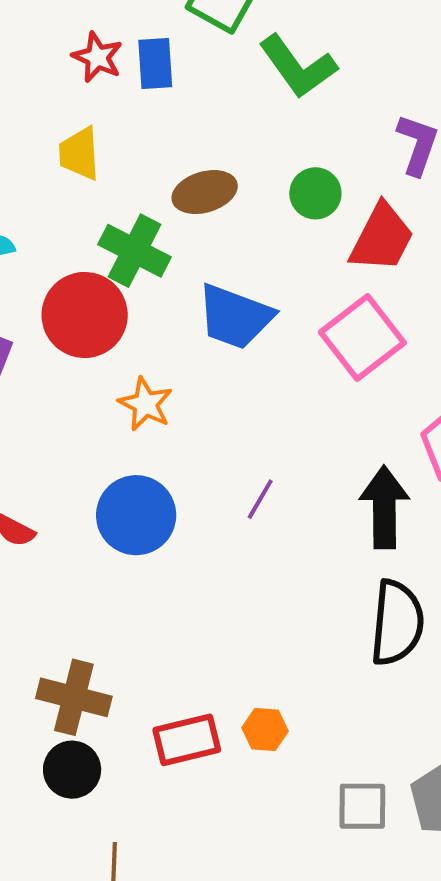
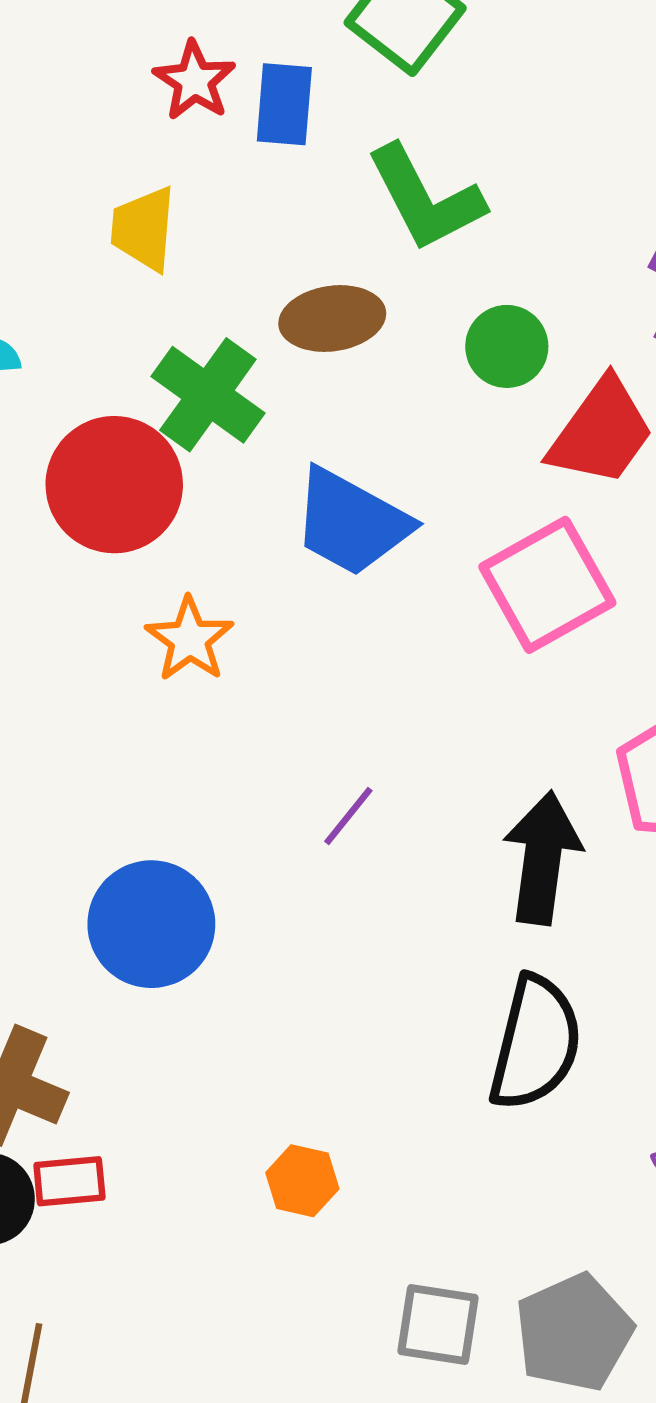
green L-shape: (298, 67) -> (425, 198), moved
blue circle: (136, 515) -> (151, 924), moved
red rectangle: (187, 740) -> (69, 1181), moved, size x0.7

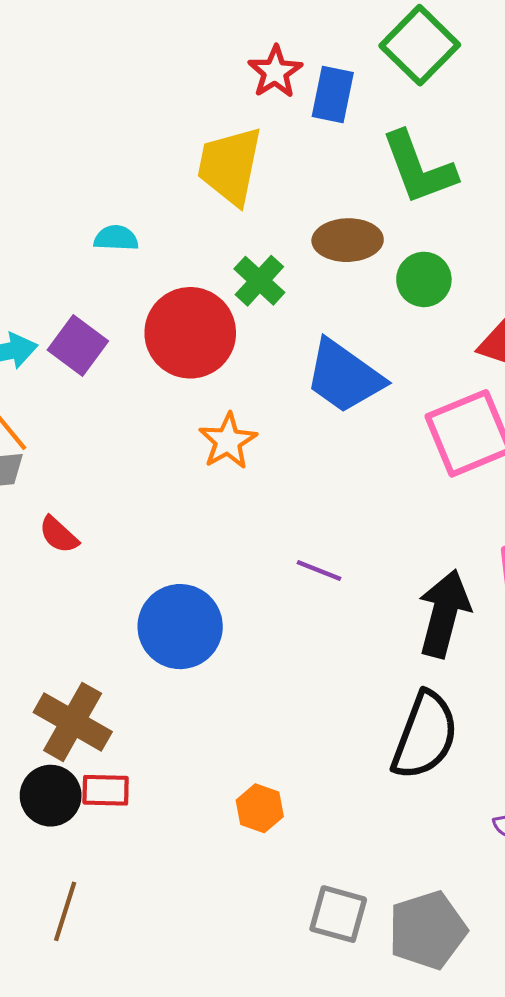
yellow trapezoid: (144, 229) -> (230, 166), size x1.4
green circle: (507, 346) -> (424, 279), moved
green cross: (208, 395) -> (259, 281), size x0.7
purple line: (348, 816) -> (319, 571), turned 66

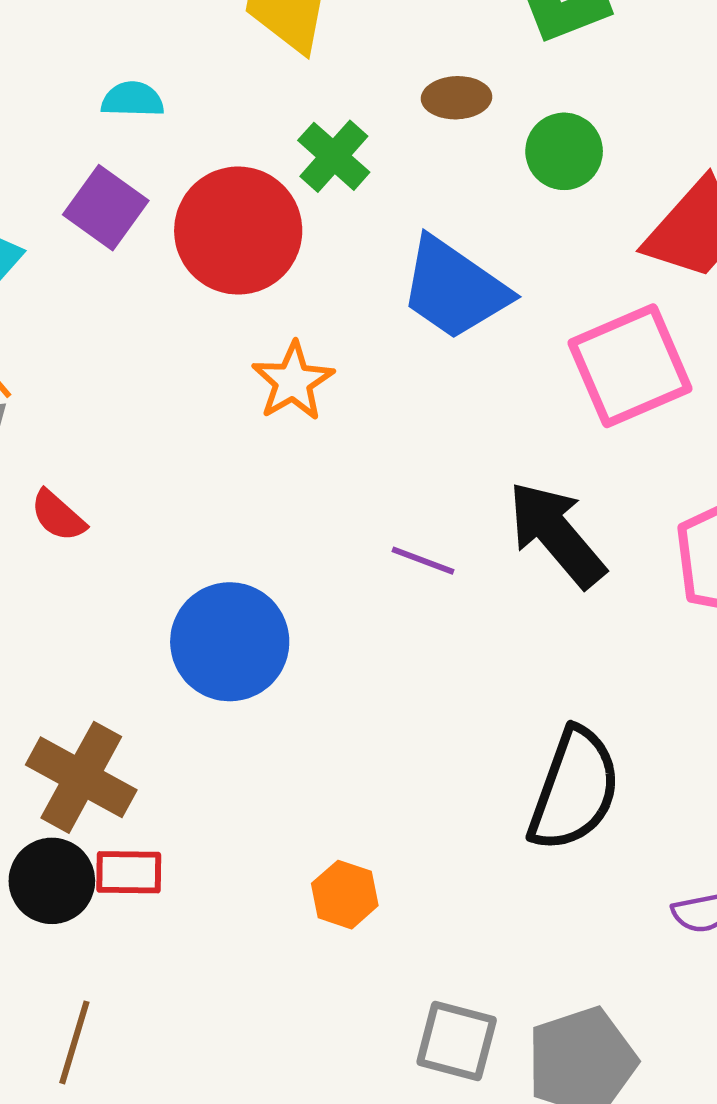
brown ellipse: (348, 240) -> (457, 98), size x0.7
purple square: (78, 345) -> (106, 208), moved
black arrow: (444, 614) -> (556, 534), moved, turned -54

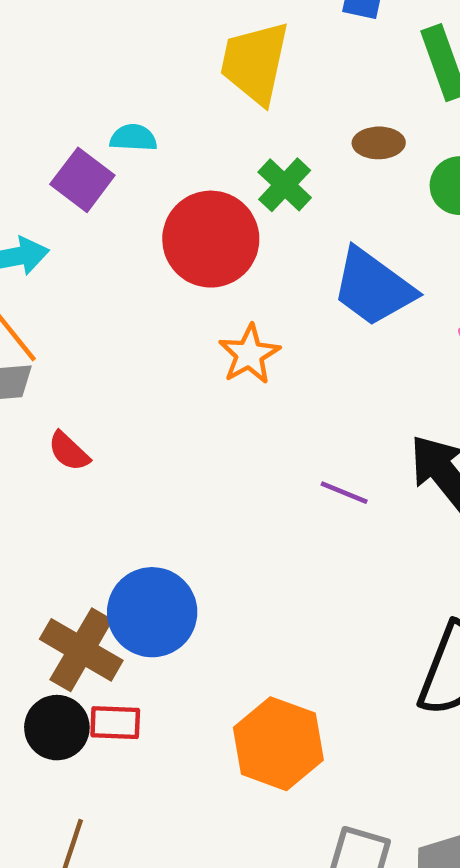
purple square: (106, 208) -> (82, 180), moved
blue circle: (230, 642) -> (152, 612), moved
orange hexagon: (345, 895) -> (278, 744), size x1.8

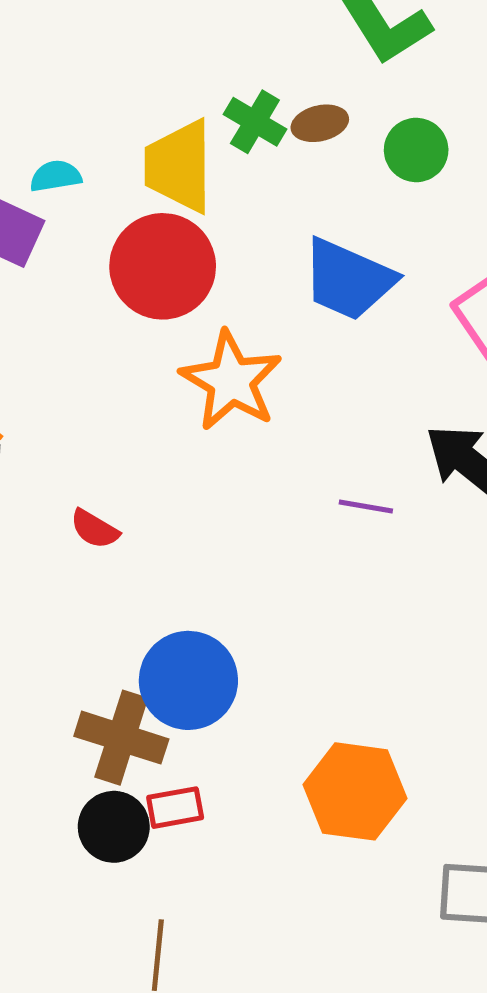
yellow trapezoid: (255, 63) -> (179, 166), moved
green cross: (285, 185) -> (255, 122), moved
orange star: (249, 354) -> (231, 381), size x1.5
red semicircle: (69, 451) -> (95, 529), moved

